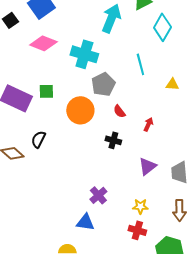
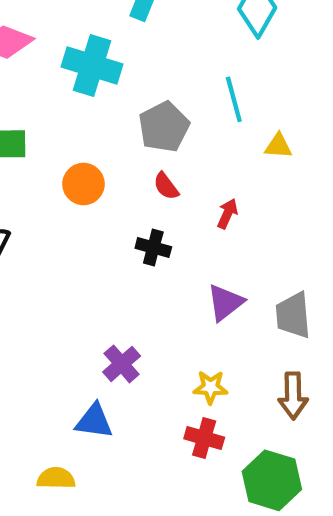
cyan line: (140, 64) -> (234, 99), moved
gray pentagon: (103, 84) -> (164, 127), moved
yellow triangle: (172, 84) -> (278, 146), moved
orange circle: (80, 110) -> (84, 184), size x0.7

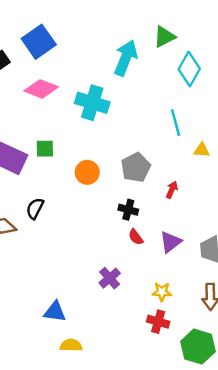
gray pentagon: (164, 127) -> (136, 167), moved
red semicircle: (166, 186) -> (136, 237), moved
blue triangle: (94, 421) -> (55, 312), moved

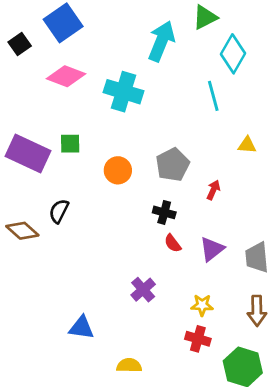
cyan line: (176, 123) -> (213, 96), moved
yellow semicircle: (71, 345) -> (129, 365), moved

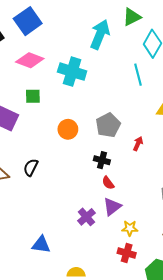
green square: (70, 144) -> (33, 96), moved
black semicircle: (59, 211) -> (31, 167), moved
purple triangle: (212, 249) -> (112, 207), moved

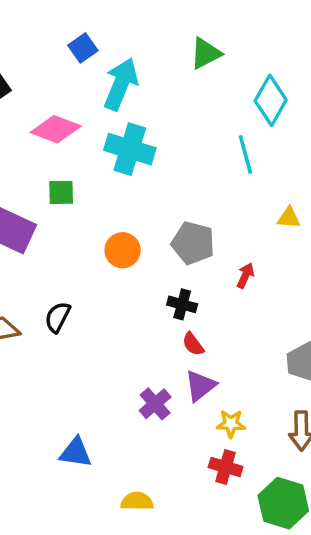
green triangle: (132, 17) -> (206, 53), moved
blue square: (28, 21) -> (83, 48), moved, size x0.6
cyan arrow: (100, 34) -> (121, 84), moved
gray pentagon: (108, 125) -> (193, 243), turned -30

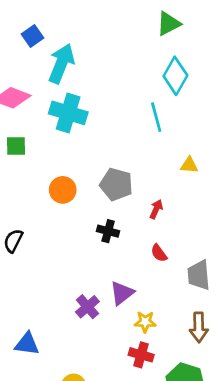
green triangle: (206, 53) -> (169, 24), moved
red semicircle: (193, 344) -> (159, 253), moved

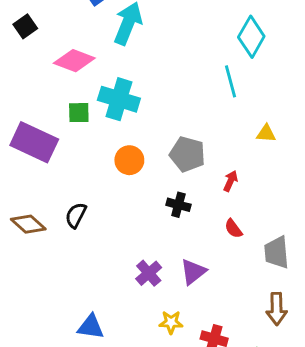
cyan cross: (68, 113) -> (119, 99), moved
purple cross: (87, 307) -> (149, 273), moved
yellow star: (145, 322) -> (171, 322), moved

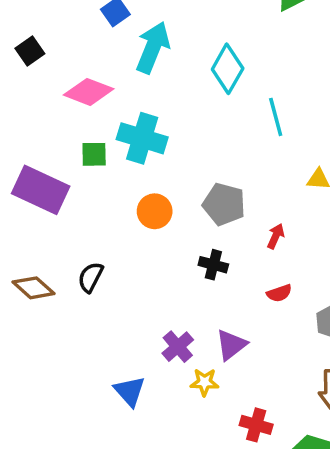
cyan diamond: (251, 37) -> (228, 69), moved
red semicircle: (233, 229) -> (279, 293), turned -72
yellow star: (171, 322) -> (204, 382), moved
blue triangle: (91, 327) -> (130, 391), moved, turned 40

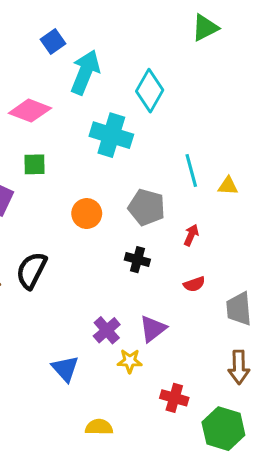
cyan line: (276, 117) -> (191, 171), moved
cyan cross: (142, 138) -> (111, 135), moved
black semicircle: (90, 277) -> (31, 270), size x1.4

